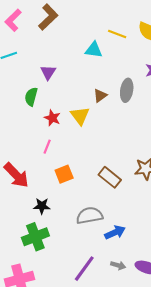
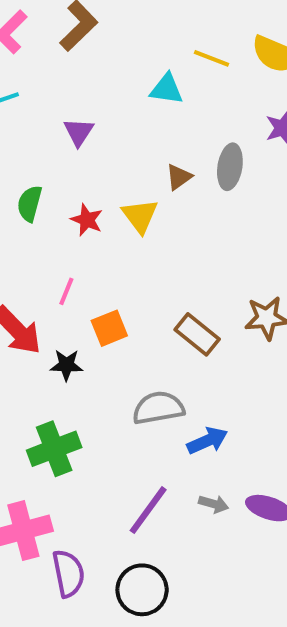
green semicircle: (31, 97) -> (30, 204), moved
pink line: (47, 147) -> (66, 291), moved
black star: (42, 206) -> (66, 365), moved

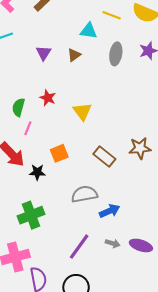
gray ellipse: (230, 167) -> (116, 54), moved
brown triangle: (179, 177) -> (74, 55), moved
green semicircle: (30, 204) -> (18, 107), moved
yellow triangle: (140, 216) -> (82, 111), moved
pink line: (66, 291) -> (28, 128), moved

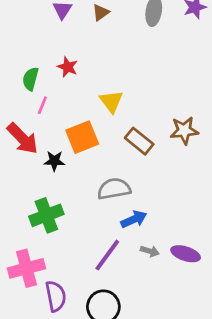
yellow triangle: (82, 111) -> (111, 101), moved
orange square: (59, 153) -> (82, 137), size x1.4
blue arrow: (110, 211) -> (134, 219), moved

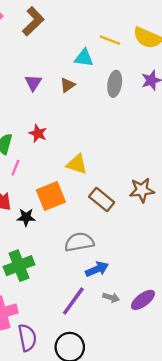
yellow triangle: (111, 101) -> (77, 164), turned -35
purple ellipse: (186, 254) -> (143, 300), turned -55

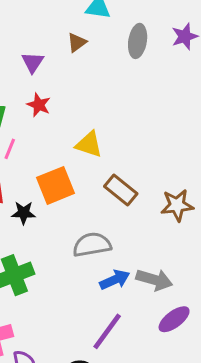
purple triangle: (33, 83) -> (33, 62), moved
brown star: (142, 190) -> (177, 205), moved
gray arrow: (111, 298) -> (154, 280), moved, size x1.6
purple line: (73, 301) -> (107, 331), moved

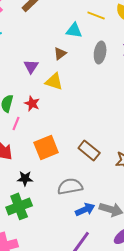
red star: (39, 105) -> (32, 103), moved
yellow triangle: (89, 144) -> (54, 81), moved
black star: (24, 213) -> (25, 178), moved

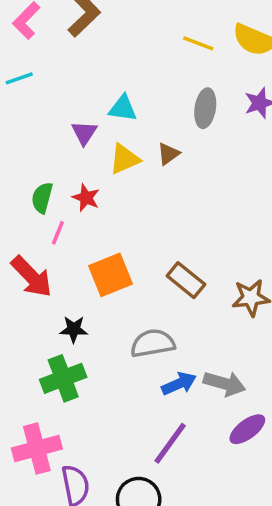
cyan triangle: (74, 30) -> (123, 108), moved
brown triangle: (60, 53) -> (168, 154), moved
yellow triangle: (54, 81) -> (125, 159), turned -42

